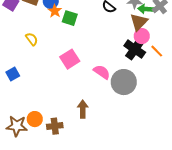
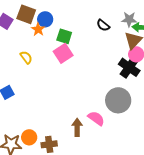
orange star: (55, 11) -> (38, 29), moved
pink square: (70, 59) -> (63, 53), moved
pink semicircle: (102, 72) -> (96, 118), moved

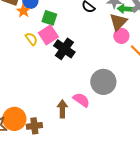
yellow semicircle: (26, 57) -> (31, 39), moved
black cross: (129, 67) -> (64, 49), moved
orange circle: (29, 137) -> (14, 119), size x1.5

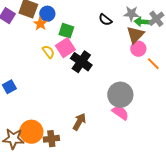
pink semicircle: (81, 100) -> (120, 113), moved
brown arrow: (62, 109) -> (79, 122), turned 30

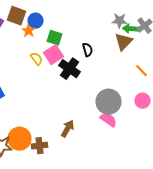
black semicircle: (105, 20) -> (88, 50), moved, turned -144
pink circle: (138, 49) -> (142, 101), moved

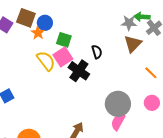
green arrow: (130, 29) -> (142, 17), moved
yellow semicircle: (36, 59) -> (46, 61), size x1.5
pink semicircle: (108, 120) -> (118, 122), turned -96

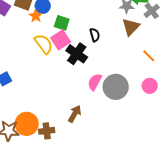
pink semicircle: (118, 122) -> (95, 82), moved

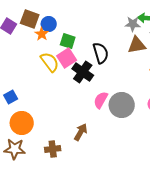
brown triangle: (131, 27) -> (137, 45), turned 36
black semicircle: (95, 35) -> (101, 53), size x1.5
orange circle: (27, 124) -> (22, 123), moved

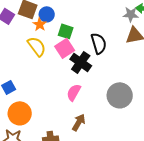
yellow semicircle: (50, 62) -> (37, 46), moved
pink semicircle: (101, 100) -> (74, 92), moved

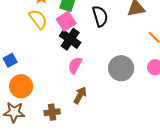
black cross: (81, 62) -> (70, 39), moved

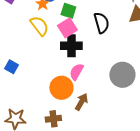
black cross: (70, 39) -> (71, 46), turned -35
blue square: (10, 60) -> (11, 67), turned -32
orange circle: (21, 86) -> (61, 88), moved

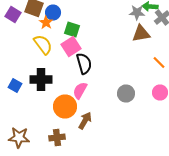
black semicircle: (101, 23) -> (84, 64), moved
black cross: (71, 46) -> (41, 80), moved
gray circle: (122, 75) -> (126, 94), size x0.7

